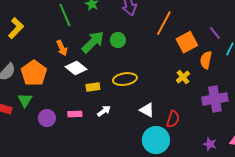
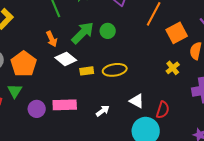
yellow rectangle: (93, 87) -> (87, 71), moved
white arrow: (104, 111) -> (103, 111), moved
pink rectangle: (75, 114) -> (65, 105), size x1.6

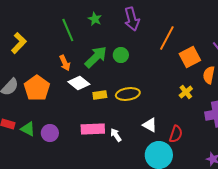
green triangle: (15, 91) -> (28, 129), moved, turned -35
pink rectangle: (65, 105) -> (93, 129), moved
white arrow: (103, 111) -> (116, 135), turned -88

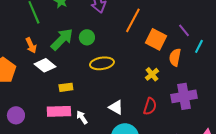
orange square: (190, 57) -> (156, 39), turned -35
yellow ellipse: (128, 94) -> (102, 63), moved
yellow rectangle: (100, 95) -> (66, 87), moved
red semicircle: (176, 134) -> (150, 106), moved

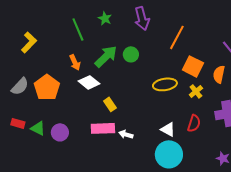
orange square: (156, 39) -> (193, 66), moved
yellow ellipse: (102, 63) -> (165, 84), moved
yellow rectangle: (66, 87) -> (110, 104), turned 64
white triangle: (116, 107) -> (168, 129), moved
white arrow: (82, 117) -> (126, 134), turned -40

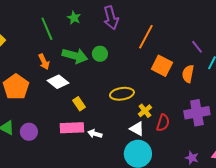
green arrow: (106, 56) -> (75, 56), turned 60
yellow ellipse: (165, 84) -> (122, 94), moved
yellow cross: (196, 91) -> (145, 111), moved

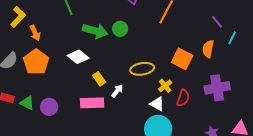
orange arrow: (44, 62) -> (35, 33), moved
orange square: (162, 66) -> (182, 59), moved
white arrow: (95, 134) -> (117, 91), moved, turned 112

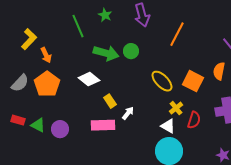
yellow ellipse: (142, 69) -> (162, 81), moved, turned 55

